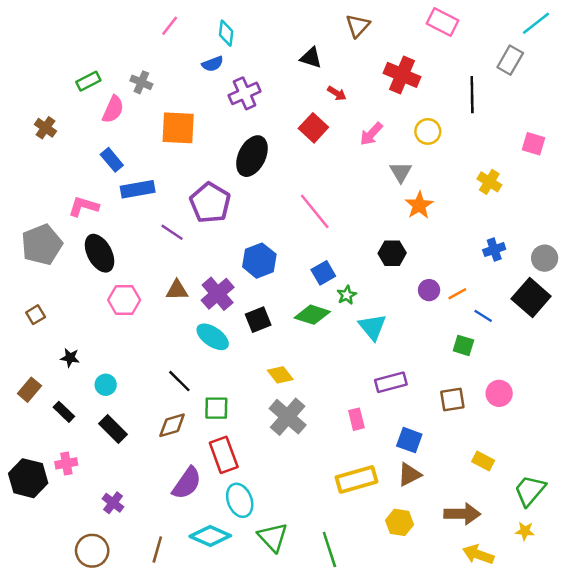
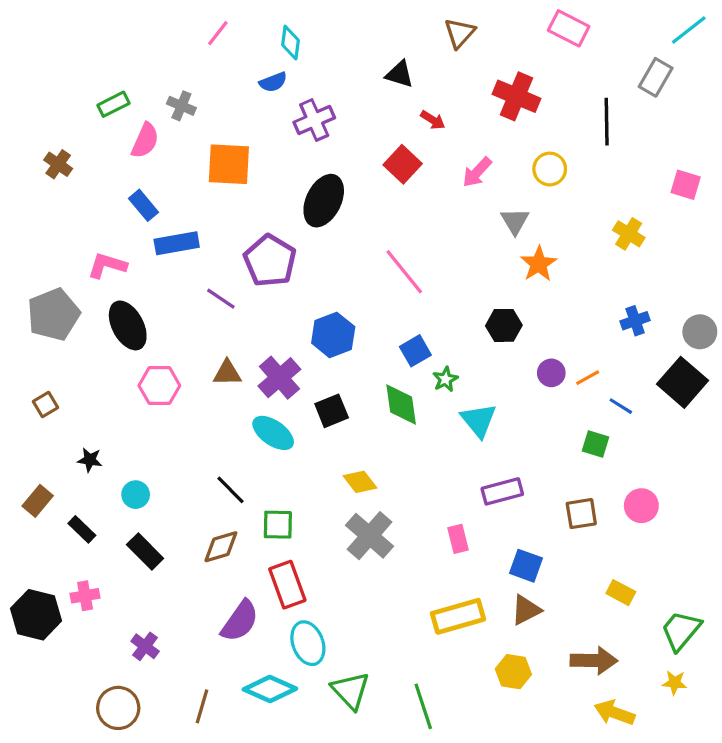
green diamond: (312, 315) -> (401, 405), turned 64

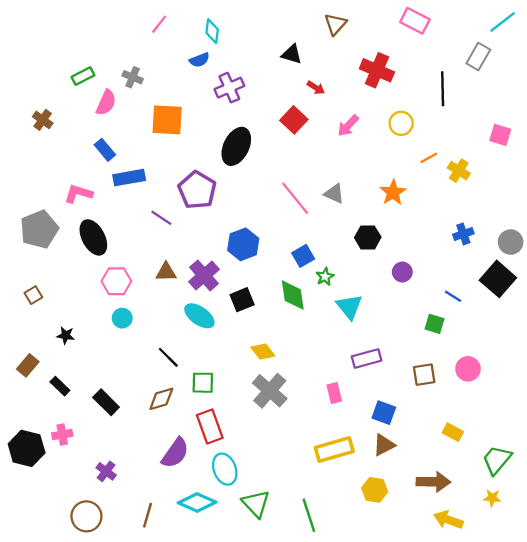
gray triangle: (515, 221) -> (334, 194), moved, turned -35
orange line: (588, 378) -> (429, 158), moved
cyan circle: (136, 495) -> (122, 318), moved

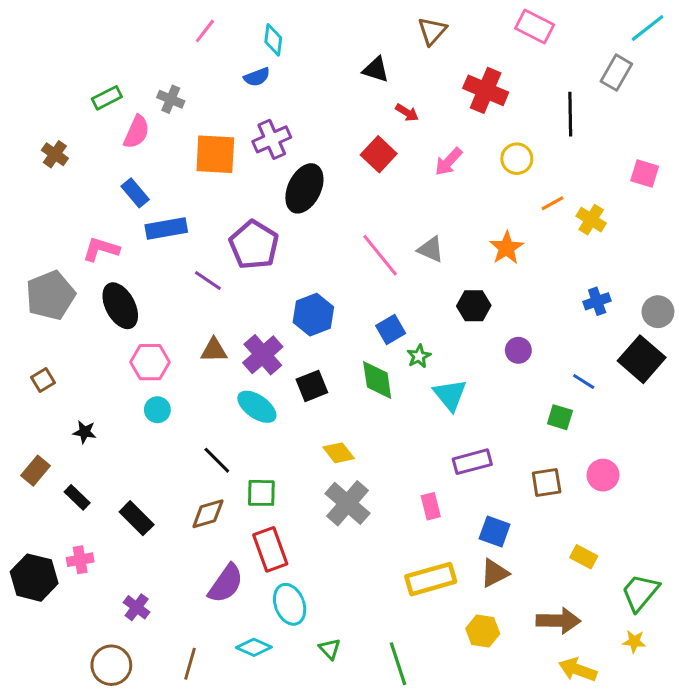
purple cross: (229, 88) -> (272, 139), moved
cyan diamond: (197, 503) -> (254, 647), size x0.7
green triangle: (256, 504) -> (330, 649), size x0.6

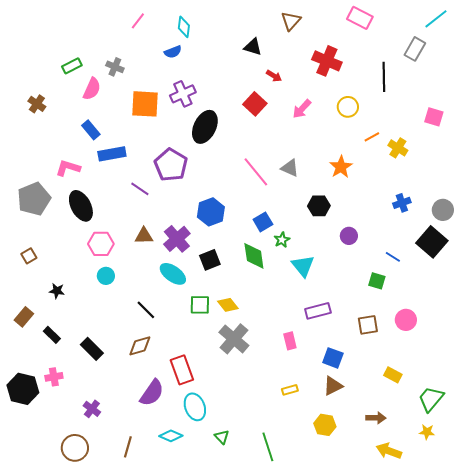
green square: (261, 493) -> (200, 305), moved
yellow rectangle: (431, 579) -> (290, 390), size x0.5
brown arrow: (558, 621) -> (376, 418), size x0.7

